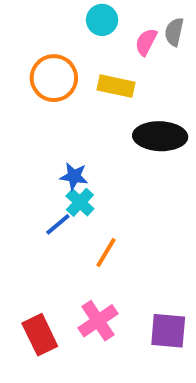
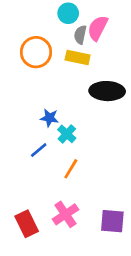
gray semicircle: (174, 32) -> (80, 35), moved
pink semicircle: (146, 42) -> (98, 28), size x1.4
cyan cross: (80, 202) -> (67, 134), moved

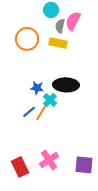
black ellipse: (107, 91) -> (66, 85), moved
orange line: (71, 169) -> (41, 113), moved

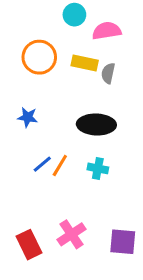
pink semicircle: (73, 21) -> (107, 31), turned 54
gray semicircle: (60, 26) -> (108, 73), moved
blue star: (37, 88) -> (28, 117), moved
cyan cross: (50, 100) -> (98, 168), moved, turned -32

